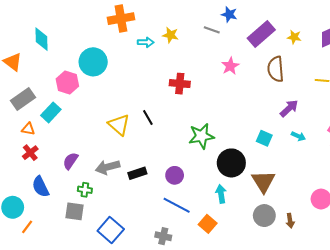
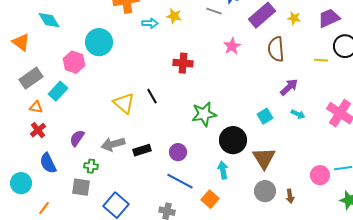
cyan diamond: (42, 39) -> (49, 20), turned -30
cyan square: (264, 138) -> (265, 116), turned 35
orange line: (27, 227) -> (44, 208), moved

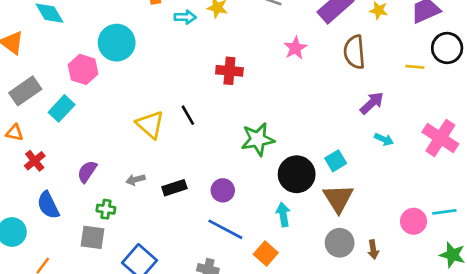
orange triangle: (36, 107) -> (15, 133), moved
cyan square: (265, 116) -> (336, 161), moved
gray arrow: (113, 144) -> (135, 180), size x0.6

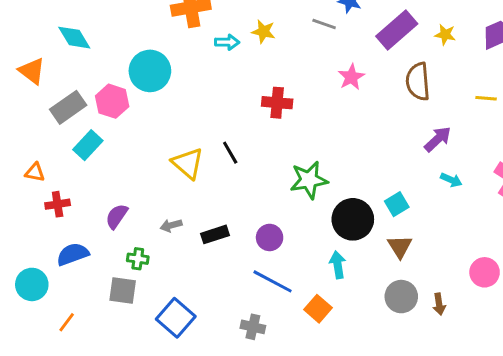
gray rectangle: (25, 91) -> (68, 107), moved
red cross: (35, 161) -> (58, 204), turned 30
brown triangle: (338, 198) -> (400, 247), size x0.7
blue semicircle: (48, 205) -> (73, 254), turned 96

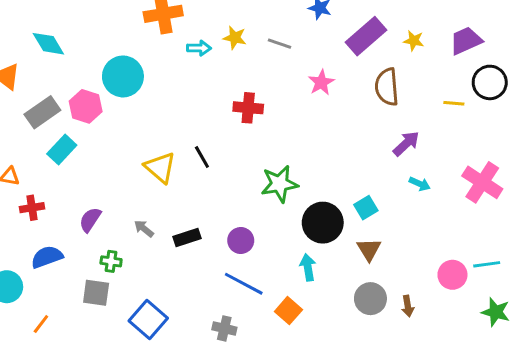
gray line: (324, 24) -> (279, 44), moved
gray arrow: (171, 225) -> (144, 229), turned 54

